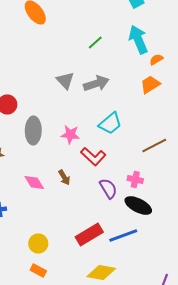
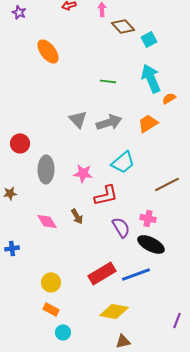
green line: (95, 42) -> (108, 81), turned 49
orange trapezoid: (150, 84) -> (148, 123), moved
red L-shape: (93, 156) -> (106, 195), turned -55

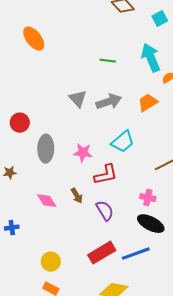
cyan square: (149, 39) -> (160, 19), moved
orange ellipse: (48, 51) -> (34, 39), moved
purple semicircle: (121, 227) -> (105, 211), moved

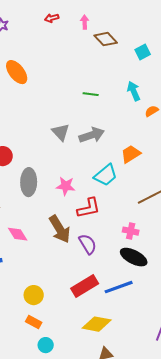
cyan arrow: (151, 58) -> (134, 91), size x0.7
orange trapezoid: (148, 103) -> (131, 154), moved
brown arrow: (77, 196) -> (60, 229), size x1.8
pink diamond: (47, 201) -> (18, 234), moved

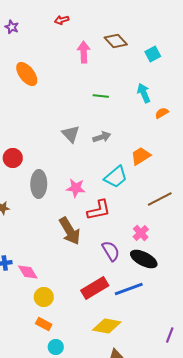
pink arrow: (85, 22) -> (84, 52), moved, size x1.5
gray arrow: (92, 135) -> (102, 137), size x0.7
pink cross: (131, 231) -> (141, 233), turned 35
pink diamond: (18, 234) -> (28, 272), moved
purple semicircle: (88, 244) -> (111, 251), moved

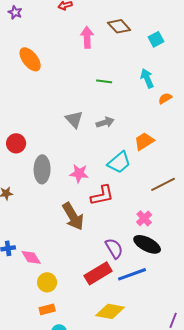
purple semicircle: (111, 251) -> (114, 248), moved
orange rectangle: (44, 324) -> (47, 309), turned -42

